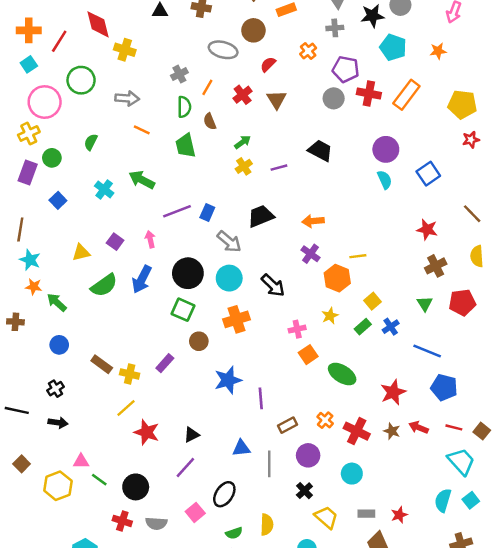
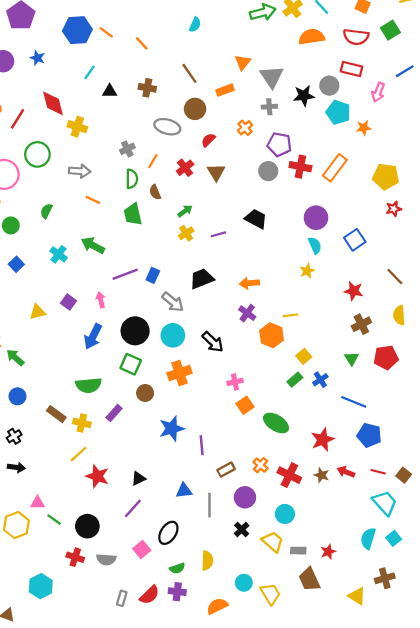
cyan pentagon: (393, 47) -> (338, 112), moved
green semicircle: (104, 285) -> (88, 385), moved, turned 30
yellow star: (330, 316) -> (307, 271), moved
yellow trapezoid: (326, 517) -> (273, 542), moved

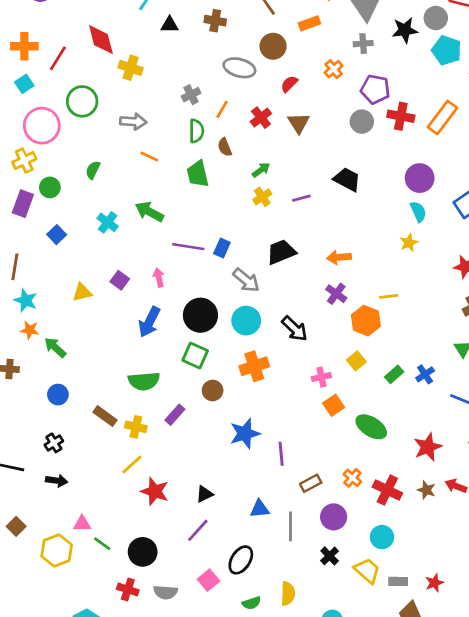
purple line: (125, 274) -> (188, 247), turned 30
yellow square: (304, 356) -> (356, 361), moved

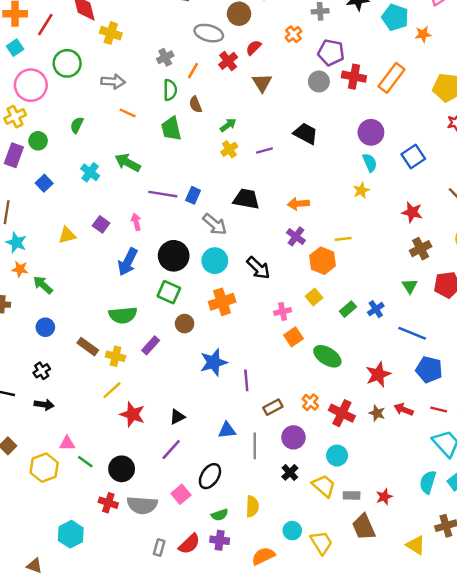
red cross: (261, 118) -> (228, 61), moved
black trapezoid: (281, 252) -> (246, 199), turned 32
gray semicircle: (165, 592) -> (142, 505), size x1.4

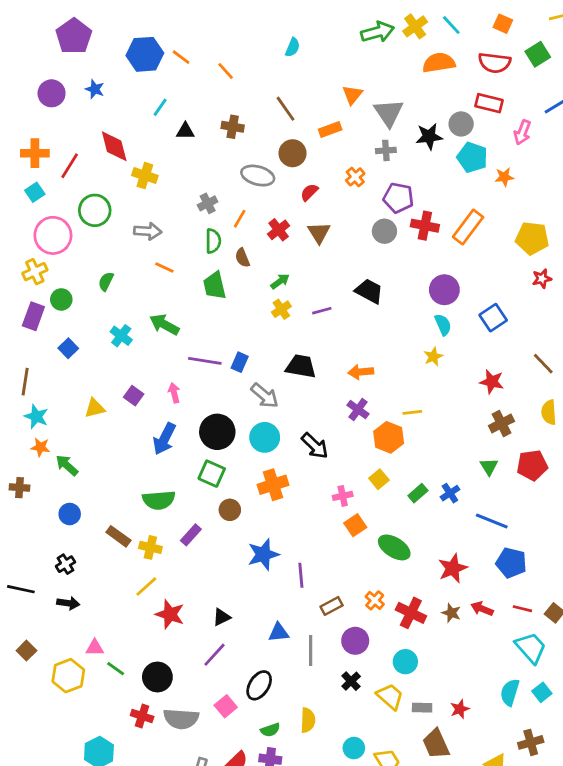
red cross: (228, 61) -> (279, 230), moved

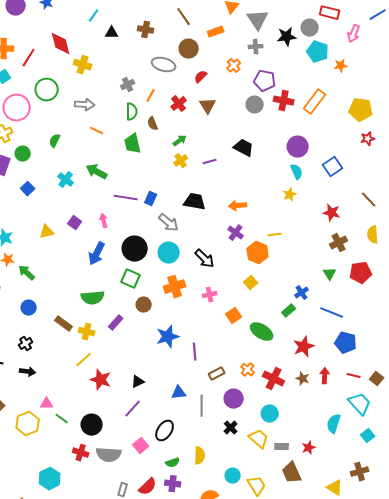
green rectangle: (418, 493) -> (289, 311), moved
pink cross: (343, 496) -> (210, 295), moved
red arrow: (482, 609) -> (325, 376), turned 70
cyan semicircle: (510, 692) -> (334, 424), moved

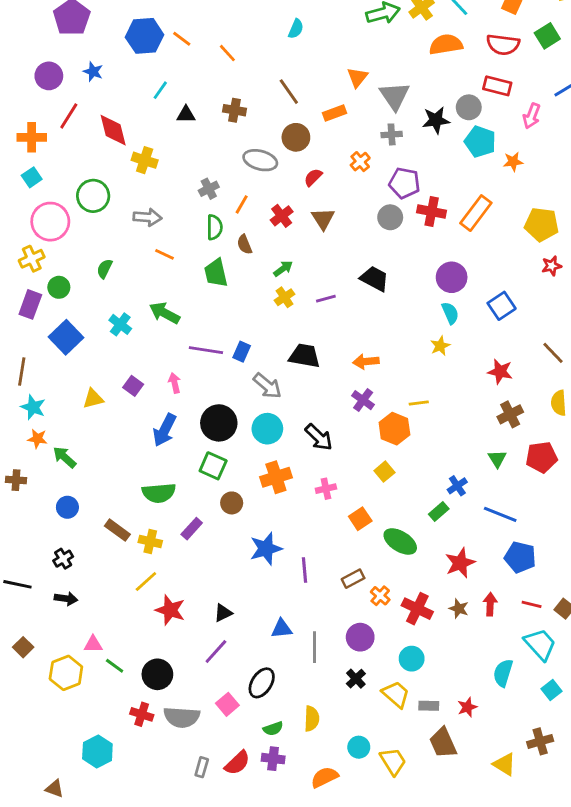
red line: (29, 58) -> (69, 116), moved
blue square: (28, 189) -> (66, 337), size x1.6
brown rectangle: (217, 374) -> (353, 579), moved

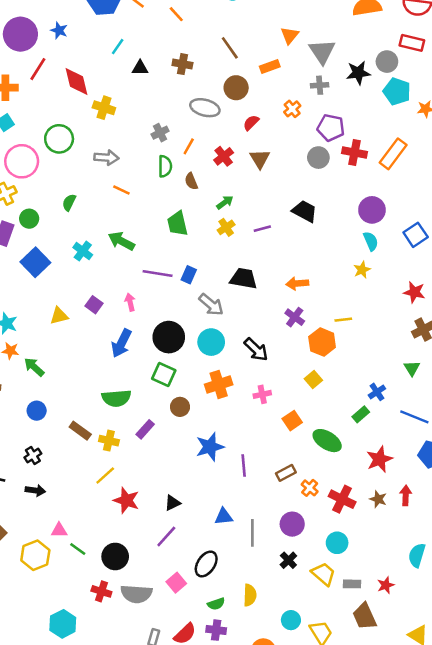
purple circle: (49, 76) -> (20, 34), size x1.4
green trapezoid: (216, 273) -> (177, 224), moved

